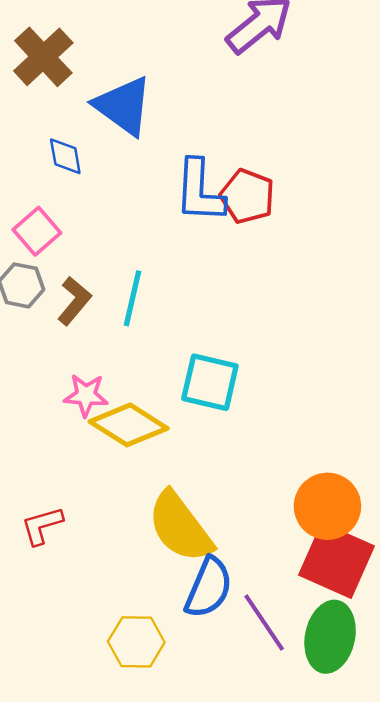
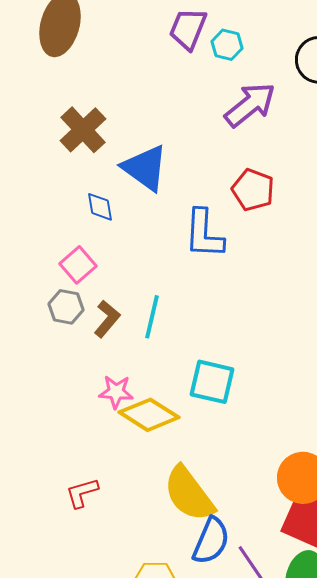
red pentagon: (247, 196) -> (253, 190), moved

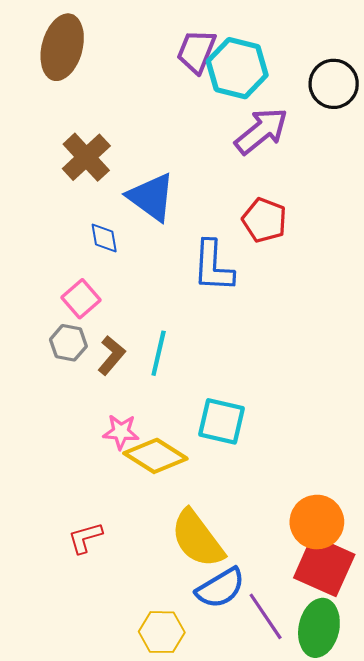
cyan hexagon: (227, 45) -> (237, 68), size x1.8
blue semicircle: (211, 541) -> (220, 588), turned 36

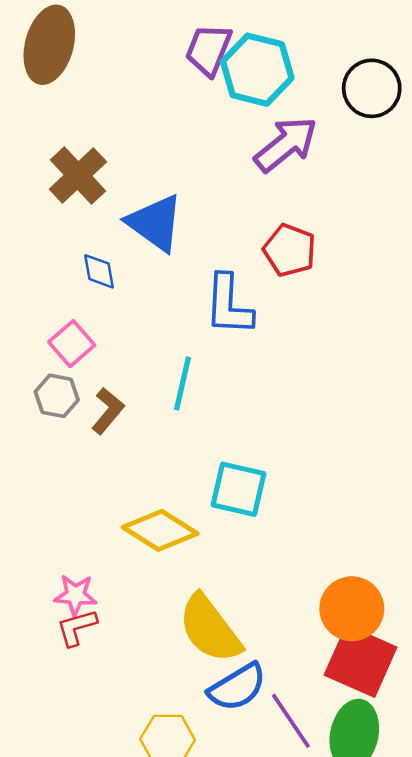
cyan line: (159, 353) -> (182, 383), moved
pink star: (121, 432) -> (75, 595), moved

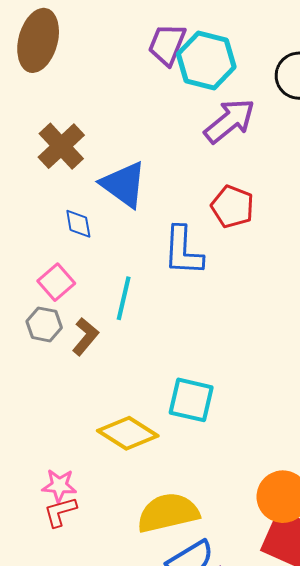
cyan line: (182, 383) -> (124, 298), moved
yellow semicircle: (210, 629) -> (168, 513), turned 114

